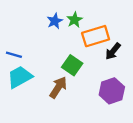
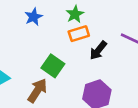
green star: (75, 20) -> (75, 14), moved
orange rectangle: (96, 36) -> (79, 34), size x0.7

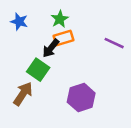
blue star: (34, 17) -> (19, 22), turned -30
black arrow: (98, 50) -> (51, 48), moved

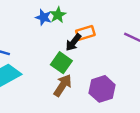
green star: (60, 19) -> (58, 15), moved
brown arrow: (23, 94) -> (63, 85), moved

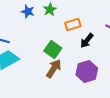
blue star: (44, 17) -> (28, 12), moved
black arrow: (73, 42) -> (87, 41), moved

